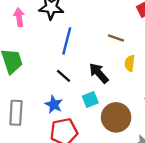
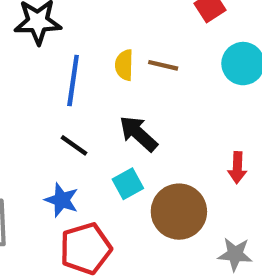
yellow semicircle: (130, 63) -> (124, 65), moved

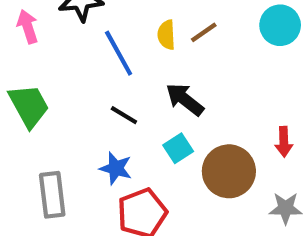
brown line: (163, 65) -> (204, 32), turned -44
blue line: (73, 81) -> (119, 53), turned -33
red arrow: (237, 168) -> (284, 142), moved

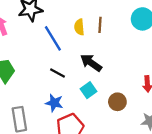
brown line: (204, 32) -> (100, 25), turned -49
brown circle: (229, 171) -> (117, 102), size x0.6

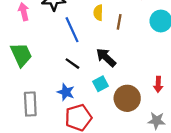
yellow semicircle: (79, 27) -> (98, 13), moved
brown circle: (117, 102) -> (127, 98), size x1.5

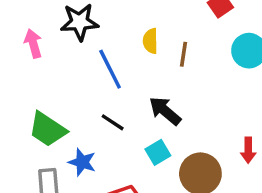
green trapezoid: (21, 55) -> (47, 129), moved, turned 150
blue star: (66, 92) -> (82, 162), moved

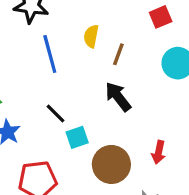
black arrow: (165, 111) -> (118, 97), moved
black line: (113, 122) -> (56, 114), moved

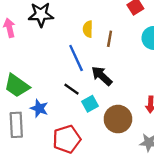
blue line: (50, 54) -> (76, 58), moved
black arrow: (118, 97) -> (102, 76), moved

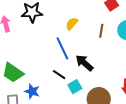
yellow semicircle: (88, 29) -> (72, 24), turned 40
brown line: (110, 39) -> (101, 31), moved

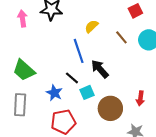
brown line: (101, 31) -> (121, 37), turned -56
blue star: (32, 91) -> (54, 93), moved

